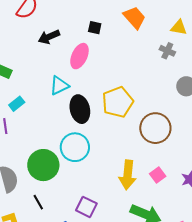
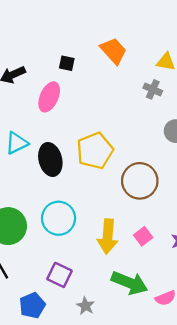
cyan triangle: (59, 86) -> (17, 143), moved
cyan circle: (75, 147) -> (59, 218), moved

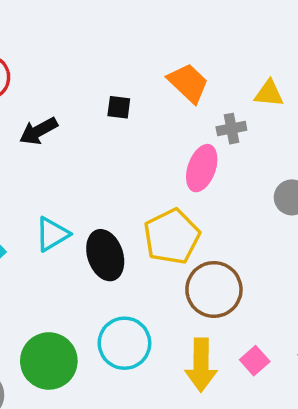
gray cross: (153, 89) -> (231, 129), moved, turned -30
pink ellipse: (49, 97) -> (202, 168), moved
brown circle: (140, 181) -> (214, 289), moved

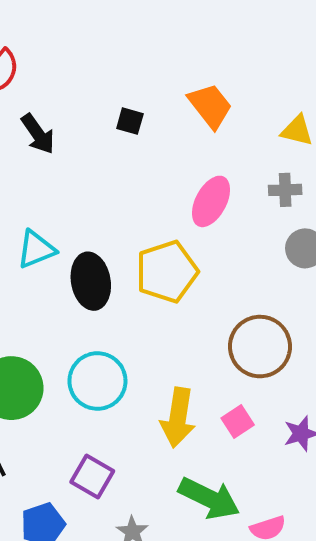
gray cross: (231, 129) -> (285, 190), moved
black arrow: (38, 131) -> (38, 134), turned -105
brown circle: (214, 289) -> (260, 347), moved

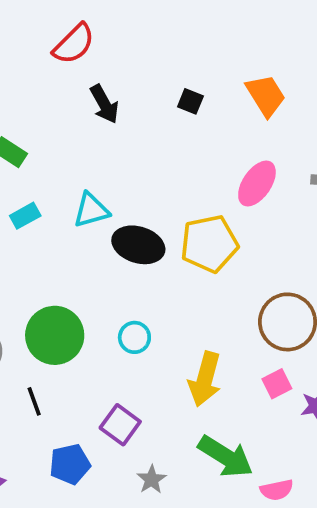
black ellipse: (91, 281) -> (138, 245), turned -69
cyan circle: (97, 381) -> (134, 337), size x0.6
pink square: (238, 422) -> (277, 384), moved

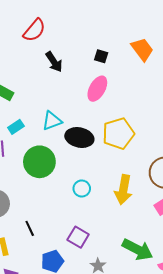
pink ellipse: (257, 184) -> (97, 89), moved
green circle: (55, 335) -> (39, 162), moved
yellow arrow: (205, 379) -> (123, 190), moved

